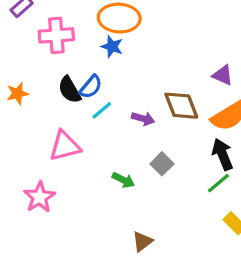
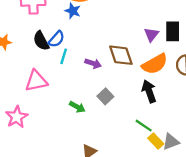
purple triangle: (223, 75) -> (151, 35), turned 42
cyan line: (102, 110) -> (64, 56), turned -35
green line: (218, 183) -> (144, 126), moved, turned 72

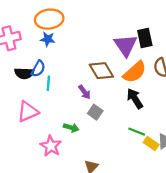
purple triangle: (151, 35) -> (126, 45), size x1.6
black semicircle: (41, 41) -> (24, 73), turned -48
purple arrow: (93, 63) -> (85, 92), moved, turned 48
pink star: (17, 117) -> (51, 146), moved

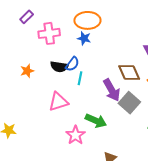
purple arrow: (85, 92) -> (112, 90), size x1.6
gray square: (95, 112) -> (129, 103), moved, size x1.5
green arrow: (71, 128) -> (96, 121), size x1.5

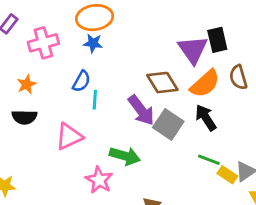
black semicircle: (59, 67) -> (24, 117), moved
orange star: (27, 71) -> (27, 84), moved

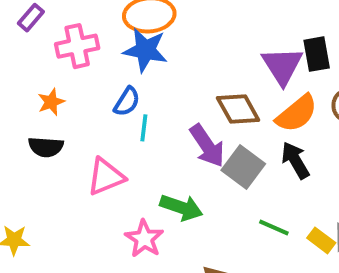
blue star: (93, 43) -> (145, 50), size x1.6
green line: (209, 160) -> (274, 227), moved

